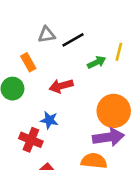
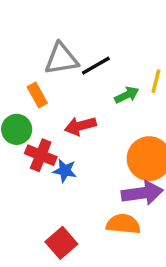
gray triangle: (47, 35) -> (61, 59), size x1.5
red cross: (31, 140) -> (41, 155), moved

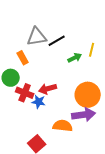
red arrow: (80, 126) -> (48, 89), moved
orange semicircle: (123, 224) -> (63, 126), moved

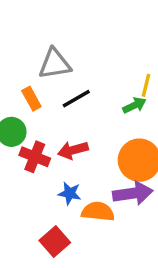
black line: (57, 41) -> (76, 99), moved
green arrow: (75, 58) -> (134, 105), moved
blue star: (39, 102) -> (70, 193), moved

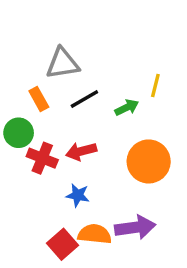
green arrow: (134, 105) -> (127, 107), moved
purple arrow: (133, 193) -> (135, 227), moved
orange semicircle: (98, 212) -> (95, 234), moved

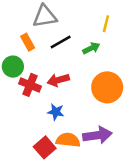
yellow line: (155, 85) -> (106, 24), moved

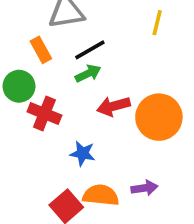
green arrow: (91, 48) -> (88, 73), moved
red arrow: (58, 80) -> (113, 106), moved
purple arrow: (97, 135) -> (144, 188), size x0.6

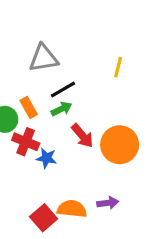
orange rectangle: (41, 50) -> (29, 107), moved
red arrow: (113, 106) -> (82, 136), turned -115
blue star: (83, 153) -> (47, 158), moved

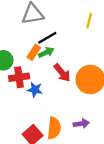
orange rectangle: (29, 107) -> (34, 52), moved, turned 63
red cross: (26, 142) -> (19, 77), turned -30
orange semicircle: (72, 209) -> (54, 128), turned 90

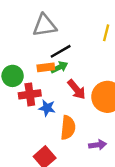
orange rectangle: (34, 52) -> (46, 67), turned 49
orange semicircle: (54, 128) -> (68, 128), moved

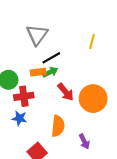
gray triangle: (45, 25) -> (37, 35), turned -45
blue star: (47, 108) -> (19, 118), moved
purple arrow: (98, 145) -> (84, 141), turned 72

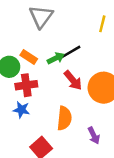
black line: (51, 58) -> (70, 52), moved
orange rectangle: (38, 72) -> (29, 57), moved, turned 40

